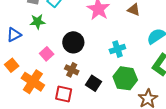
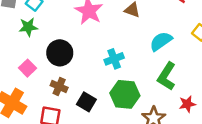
green star: (37, 22) -> (28, 27), moved

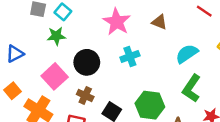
cyan cross: (114, 59) -> (130, 56), moved
pink square: (27, 68) -> (55, 76), size x1.5

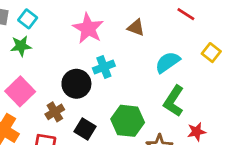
black circle: (87, 62) -> (76, 84), moved
brown cross: (85, 95) -> (55, 112), turned 35

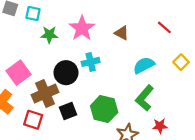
cyan square: (28, 19) -> (33, 13), turned -35
green star: (21, 46) -> (49, 35), moved
brown cross: (55, 112) -> (45, 93), size x1.6
black square: (85, 129) -> (68, 111), turned 30

